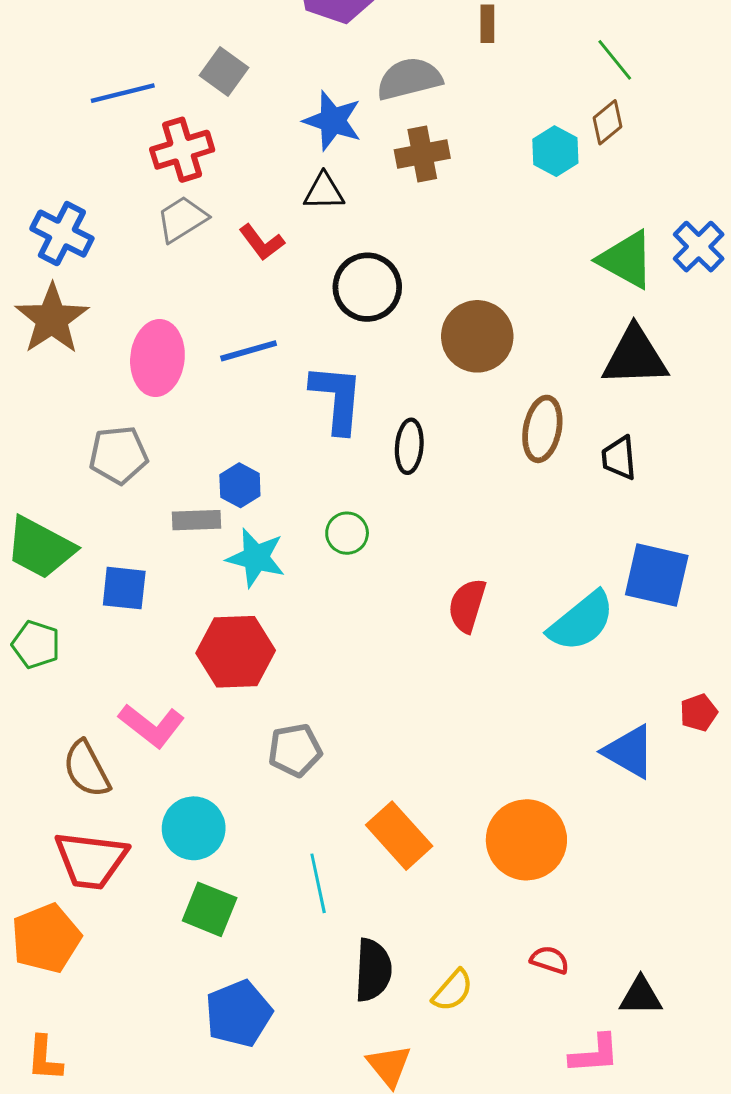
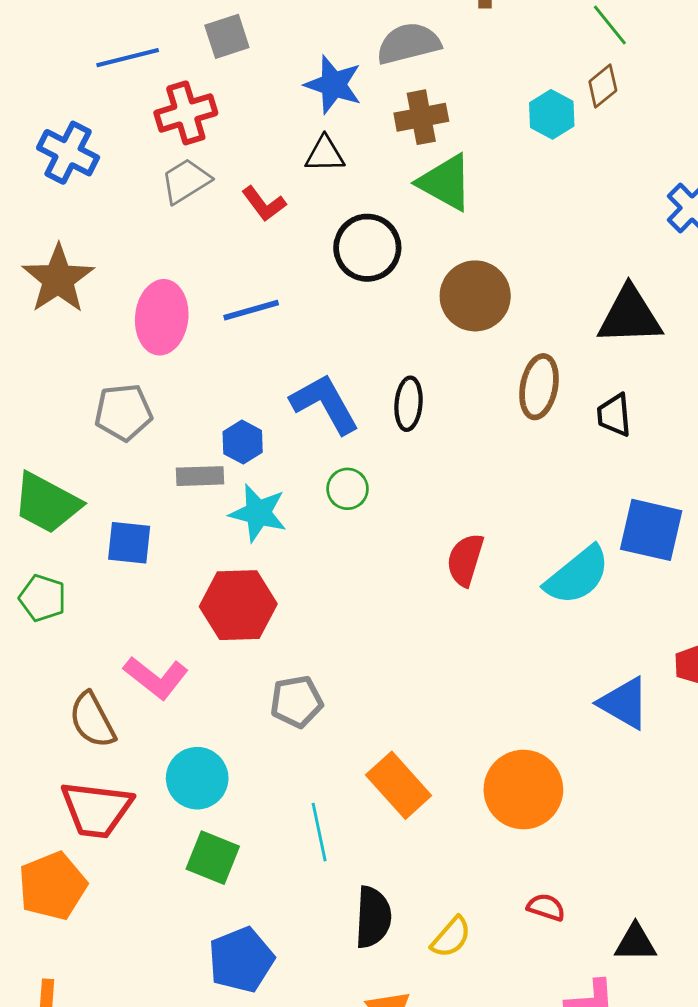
gray square: (224, 72) -> (227, 36), turned 36
blue cross: (62, 234) -> (68, 153), moved
green triangle: (626, 260) -> (445, 182), moved
blue L-shape: (337, 399) -> (325, 404), moved, turned -34

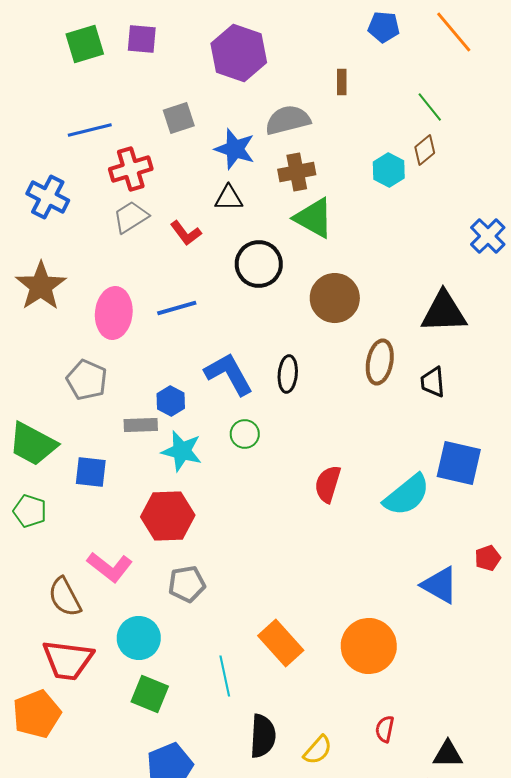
gray square: (227, 36) -> (179, 118), moved
gray pentagon: (123, 412) -> (87, 380), turned 30
gray pentagon: (296, 702) -> (187, 584), moved
red semicircle: (546, 907) -> (385, 729), turned -96

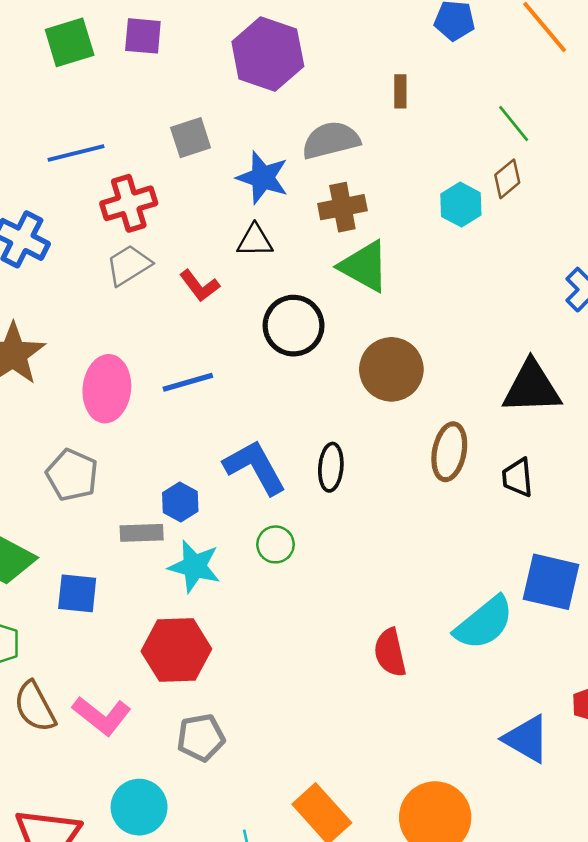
red semicircle: (328, 484) -> (390, 653), moved, turned -30
brown semicircle: (65, 597) -> (35, 707), moved

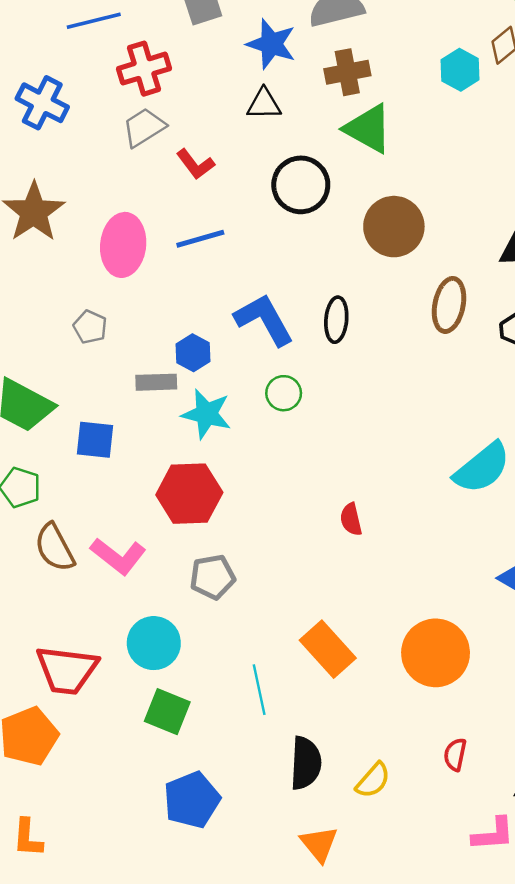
red L-shape: (200, 286) -> (195, 164), moved
gray pentagon: (72, 475) -> (90, 327), size x0.7
red semicircle: (390, 653) -> (351, 519), moved, size x0.7

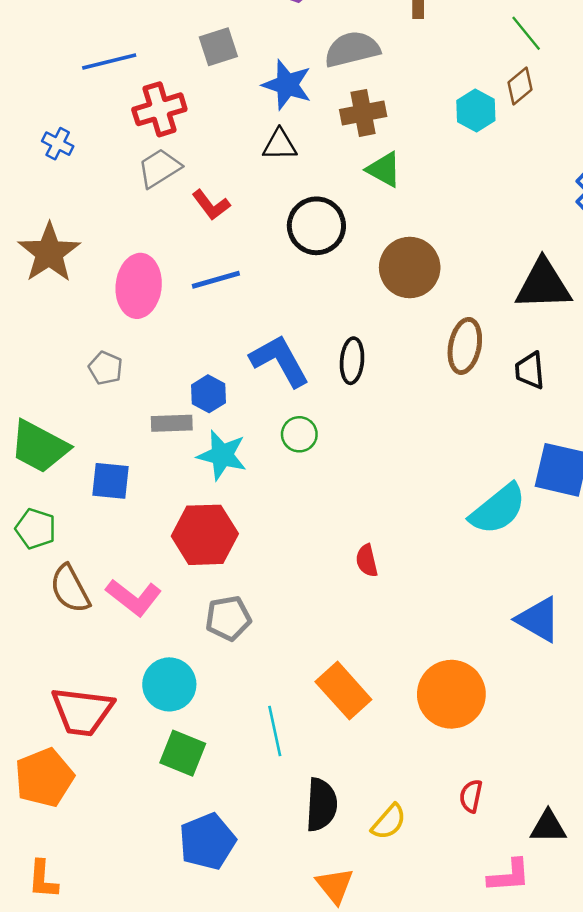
blue cross: (42, 103) -> (58, 144), size x0.6
green triangle: (368, 129) -> (384, 169), size x0.7

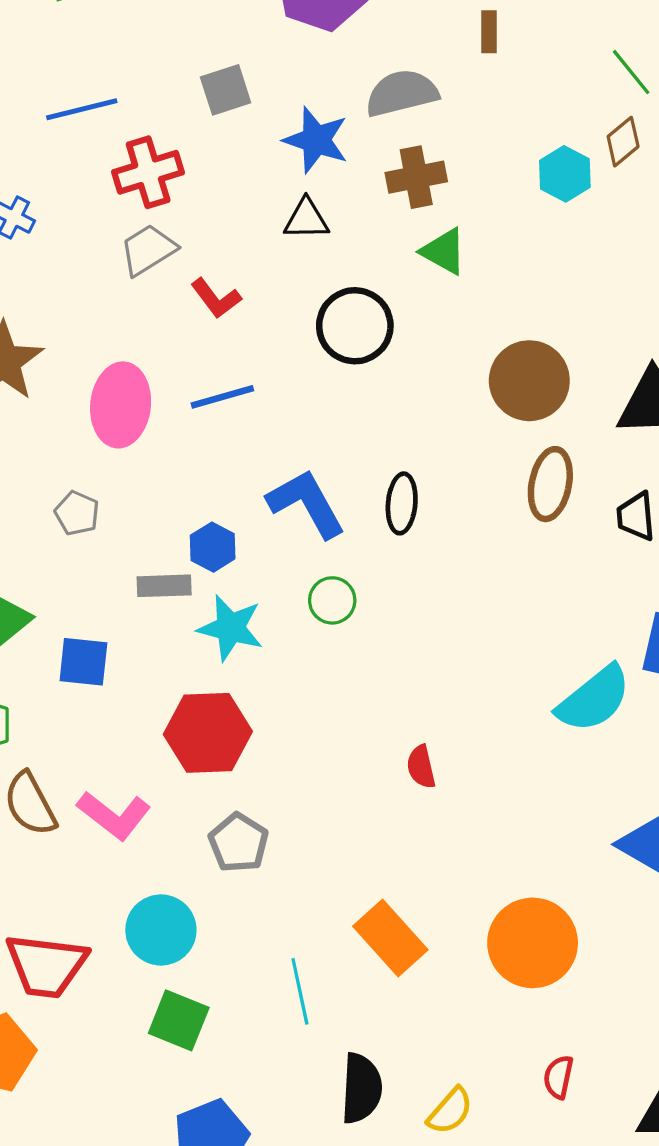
brown circle: (410, 267) -> (529, 381), moved
gray pentagon: (228, 618) -> (239, 843), turned -30

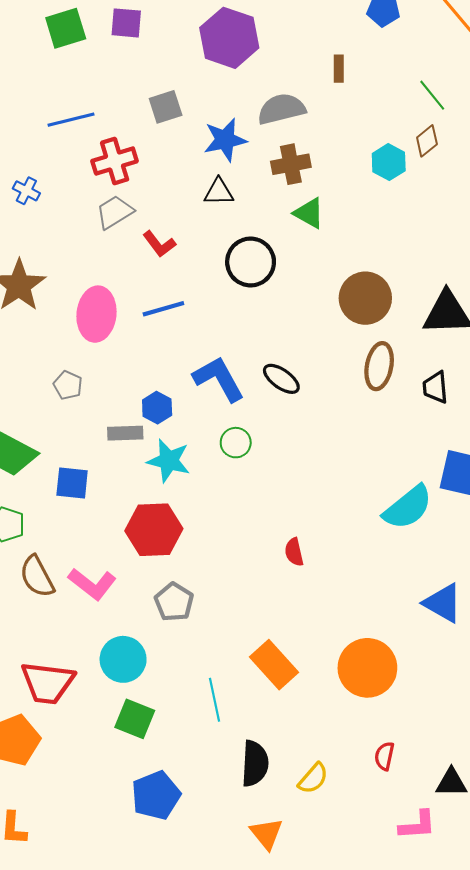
blue star: (316, 140) -> (225, 140), turned -30
black ellipse: (402, 503) -> (281, 379), turned -60

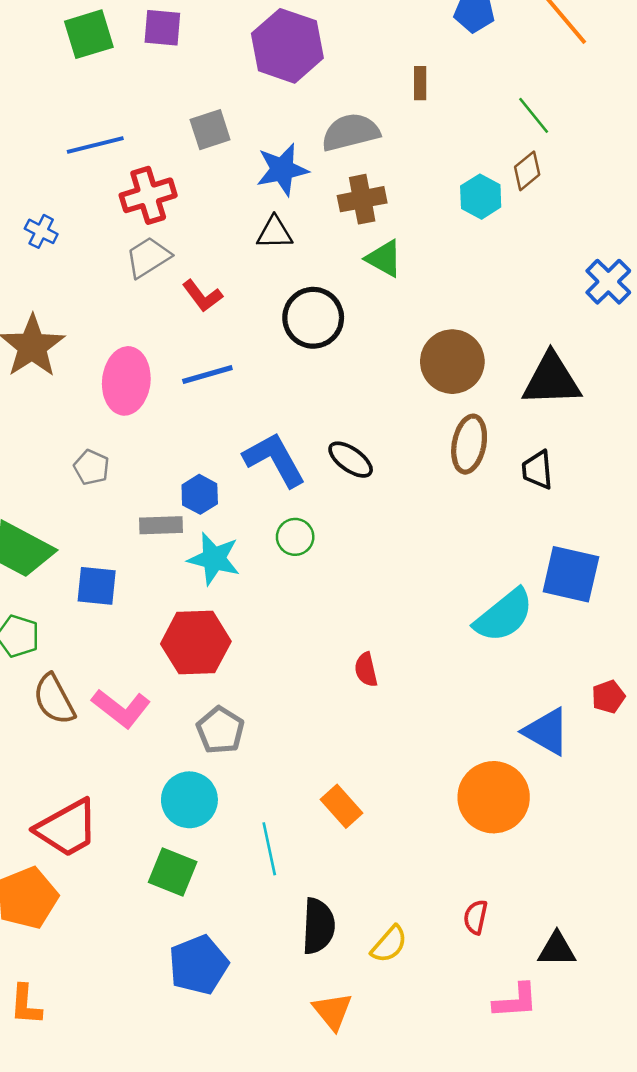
cyan circle: (123, 659) -> (189, 800), moved
orange rectangle: (274, 665) -> (342, 806), size x0.7
orange circle: (367, 668) -> (494, 797), moved
red trapezoid: (48, 683) -> (67, 828), turned -36

